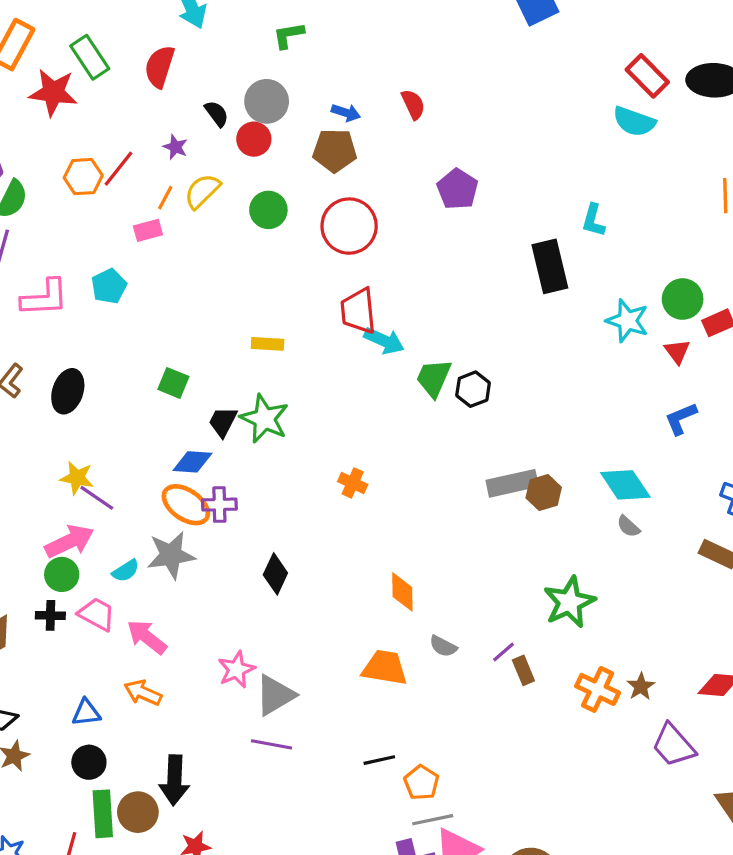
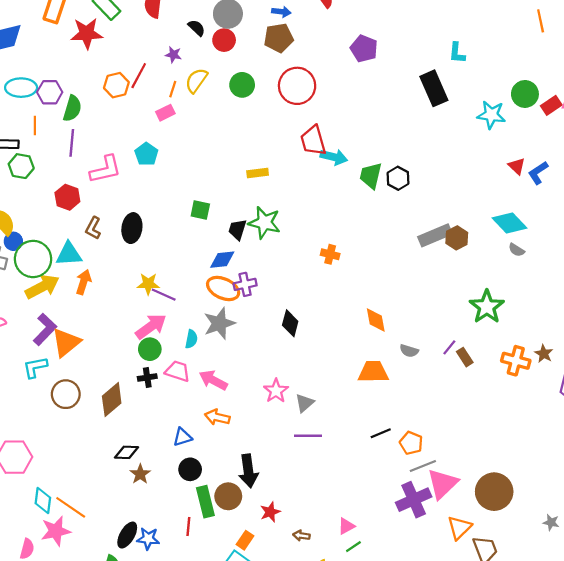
red triangle: (677, 351) -> (517, 166), moved
cyan semicircle: (126, 571) -> (191, 339), turned -36
gray triangle: (275, 695) -> (305, 403), size x0.7

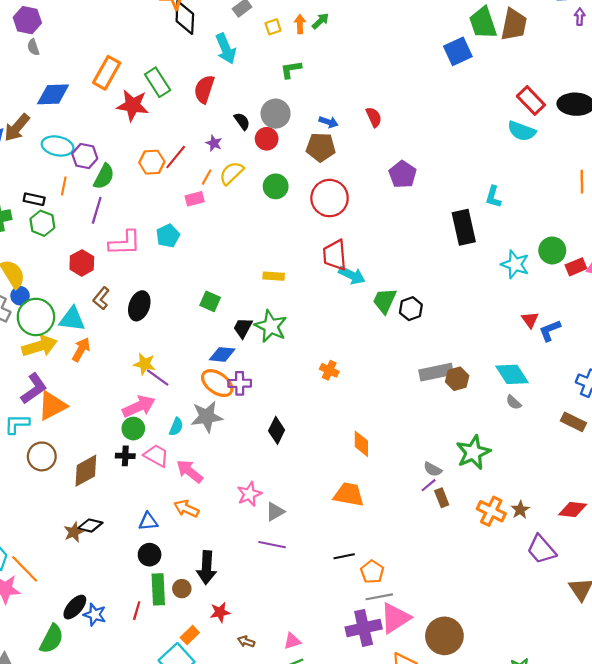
gray semicircle: (409, 351) -> (433, 469), moved
brown star: (140, 474) -> (74, 532), moved
brown circle: (228, 496) -> (182, 589), size x0.7

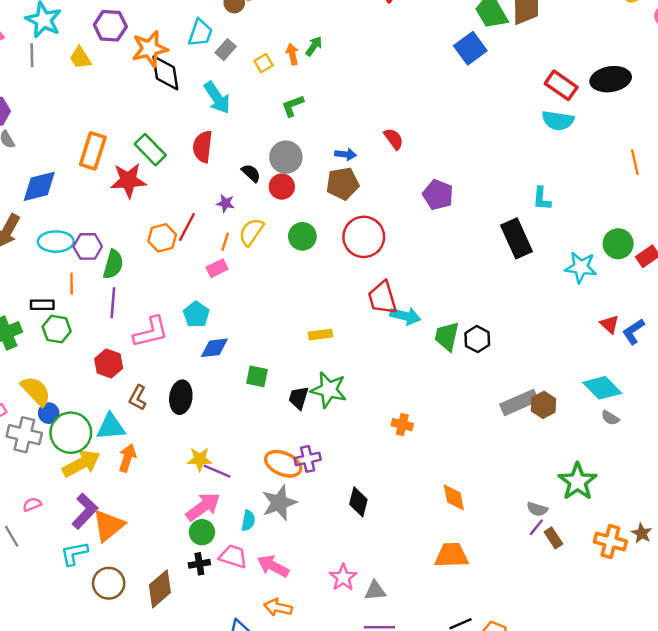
blue diamond: (222, 354) -> (214, 348), moved
gray triangle: (275, 512) -> (375, 591), turned 36

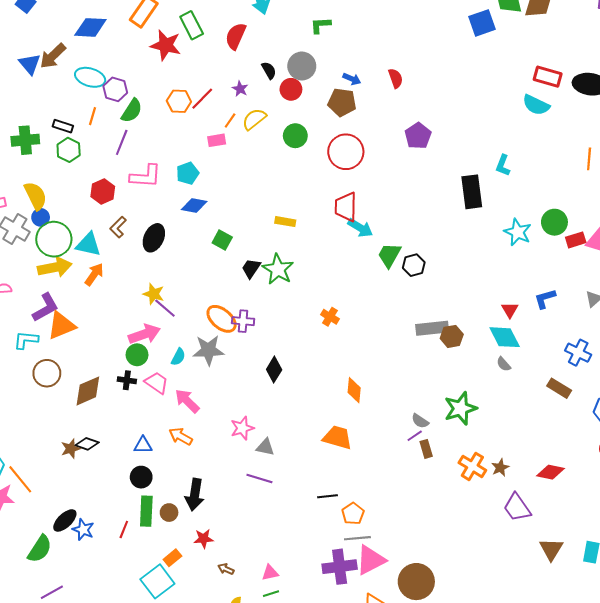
red rectangle: (561, 85) -> (548, 77), turned -36
red triangle: (610, 324) -> (510, 310), moved

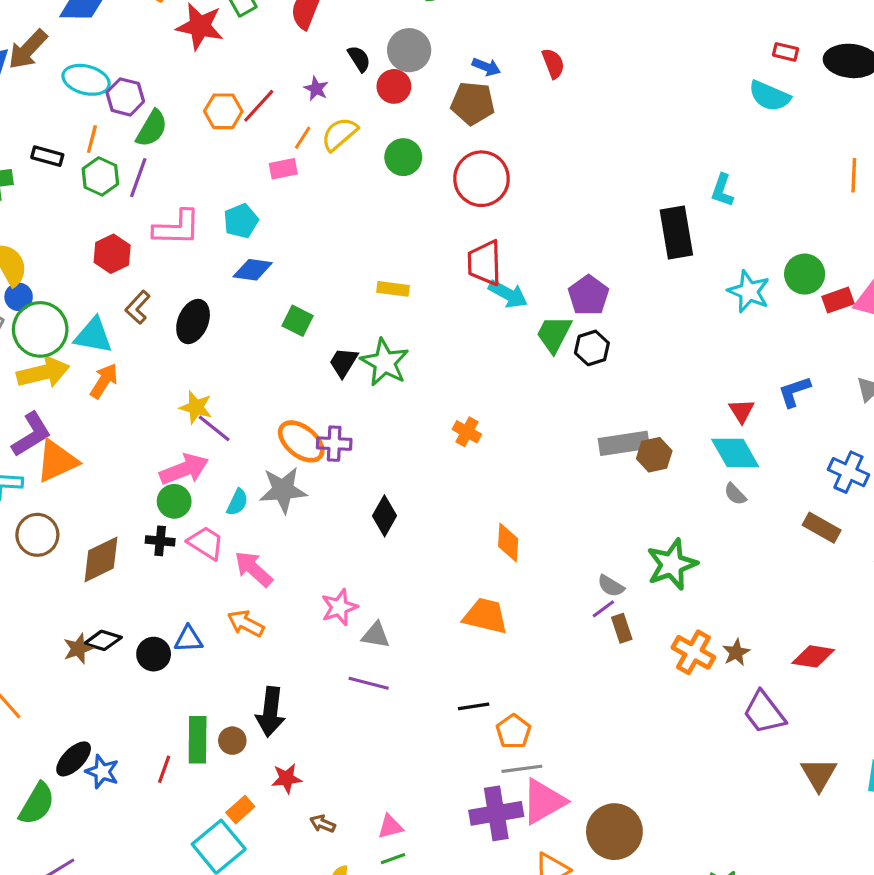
red rectangle: (548, 77) -> (786, 52), size x0.6
purple pentagon: (418, 136) -> (588, 295), moved
green hexagon: (69, 150) -> (100, 176), moved
black circle: (141, 477) -> (154, 654), moved

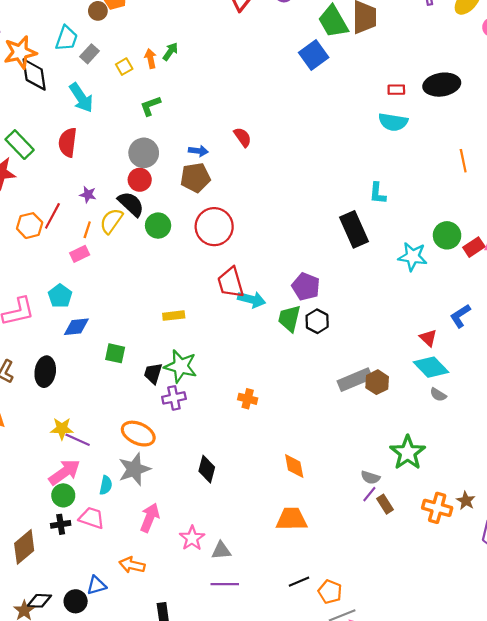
black semicircle: (359, 59) -> (131, 204), moved, size x1.5
purple cross: (334, 444) -> (174, 398), moved
pink arrow: (253, 569) -> (150, 518), moved, turned 84

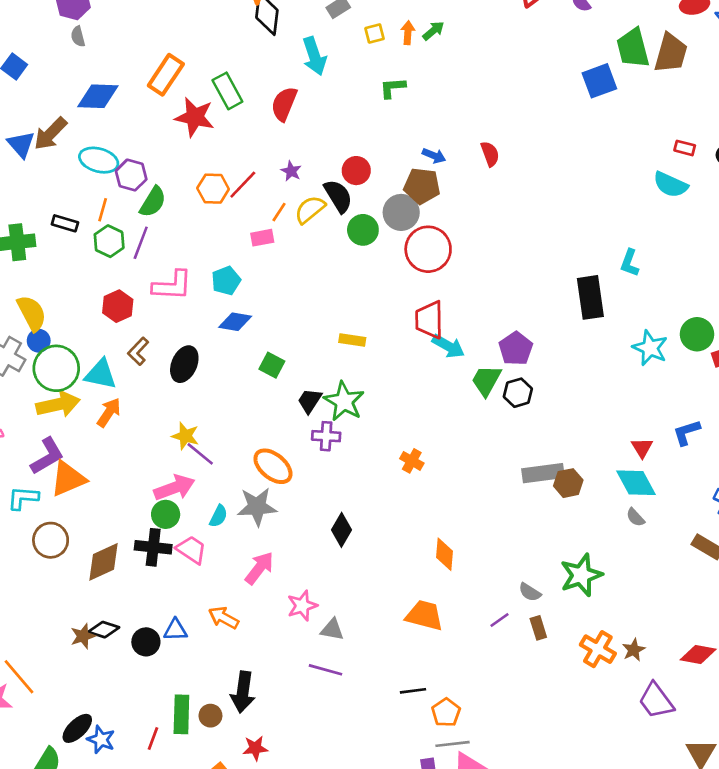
gray circle: (144, 153) -> (401, 212), moved
purple line: (369, 494) -> (500, 620), moved
black cross: (61, 524) -> (153, 547), size x1.5

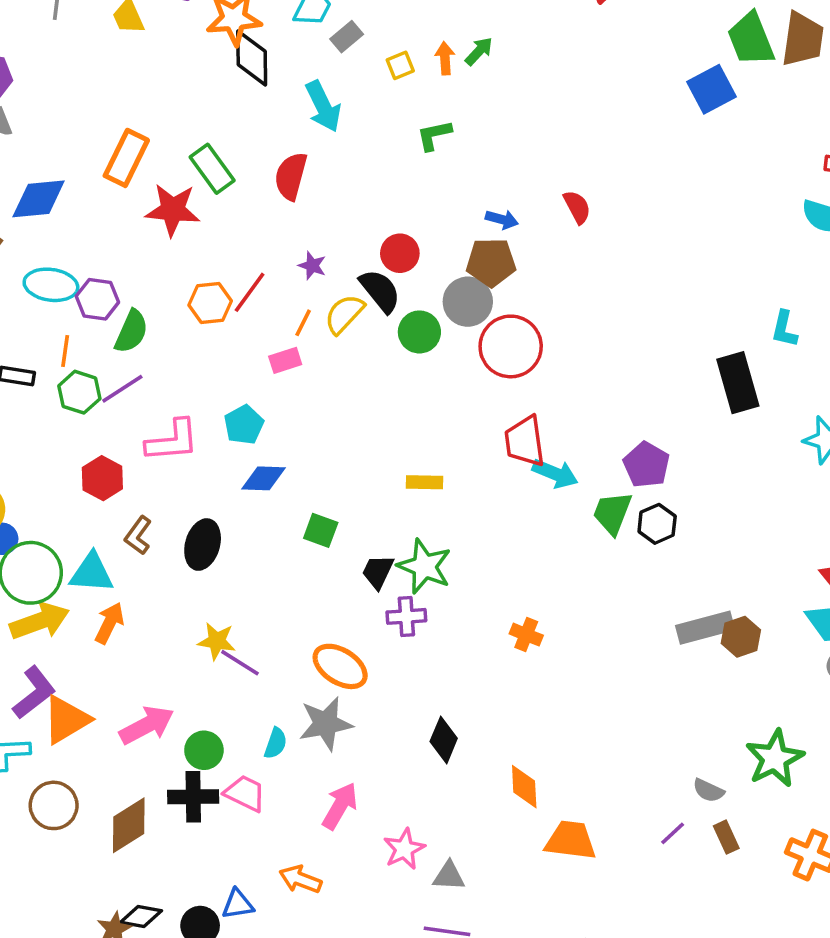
purple line: (141, 243) -> (122, 389), turned 44
pink arrow: (174, 488) -> (147, 725), moved
orange diamond: (445, 554) -> (524, 787), moved

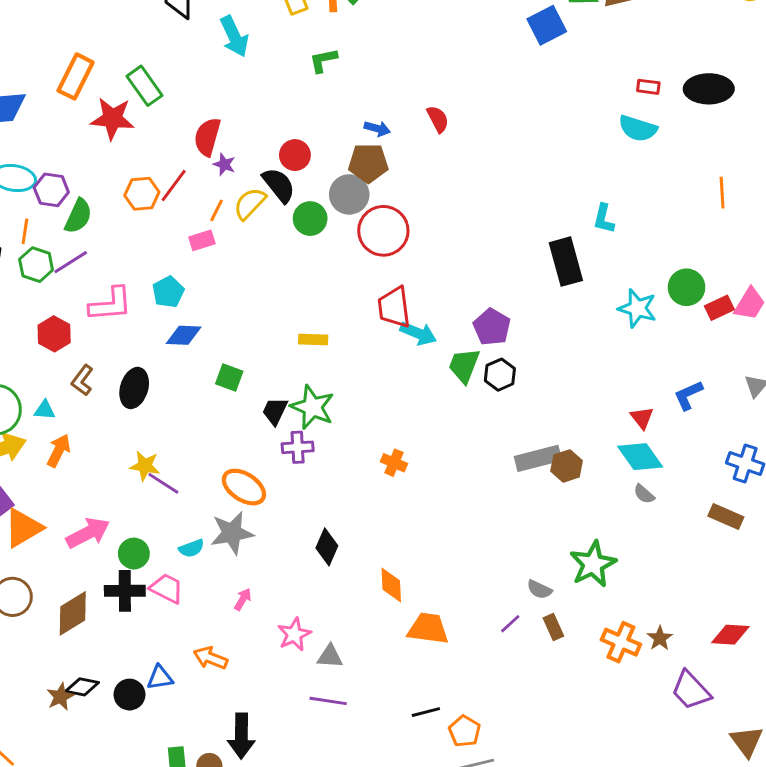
red semicircle: (291, 176) -> (207, 137), moved
cyan triangle: (92, 573) -> (45, 410), size x0.6
cyan semicircle: (276, 743) -> (191, 548), turned 50
pink arrow: (340, 806) -> (243, 599), size x0.6

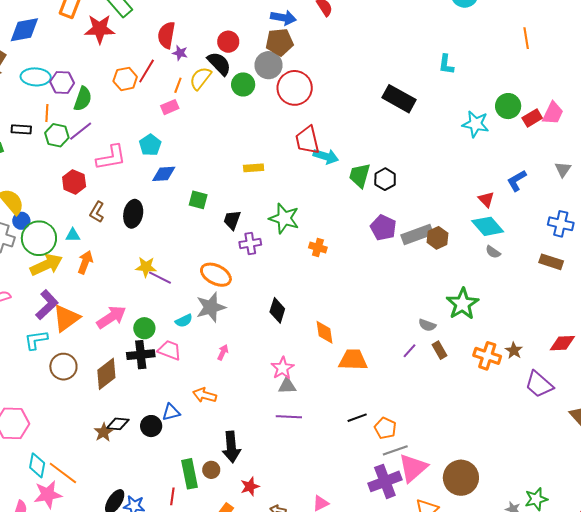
blue arrow: (377, 129) -> (283, 18), size x1.4
black rectangle: (566, 262) -> (399, 99), moved, turned -40
purple pentagon: (492, 327) -> (383, 228), moved
green star: (312, 407) -> (284, 218), moved
pink star: (294, 634) -> (282, 368), moved

